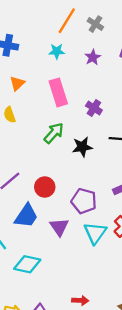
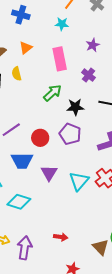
purple star: (93, 57) -> (93, 45), moved
purple pentagon: (84, 201) -> (70, 134), moved
blue trapezoid: (26, 216) -> (22, 161), turned 50

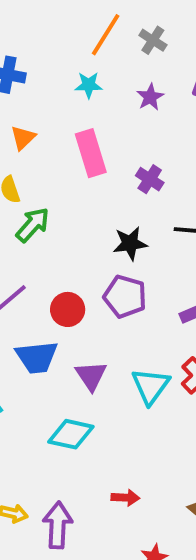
purple star: (93, 45) -> (150, 97), moved
green arrow: (52, 93) -> (33, 225), moved
cyan diamond: (19, 202) -> (71, 434), moved

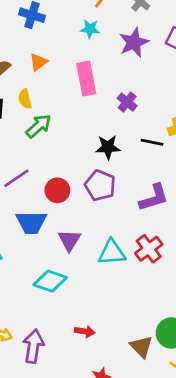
purple star: (150, 97) -> (134, 42), size x1.5
cyan triangle: (151, 386) -> (112, 252), turned 44

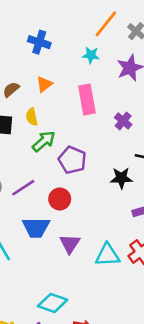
black star: (108, 147) -> (121, 178), moved
purple pentagon: (100, 185) -> (72, 160), moved
cyan diamond: (50, 281) -> (53, 303), moved

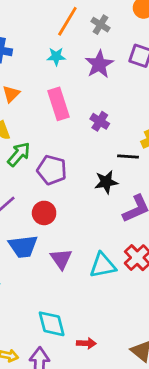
cyan diamond: (53, 303) -> (52, 324), turned 64

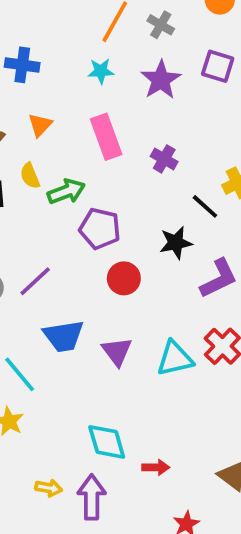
green arrow: (19, 154) -> (66, 192), moved, turned 30
black line: (128, 156) -> (205, 206), turned 40
red circle: (44, 213) -> (124, 278), moved

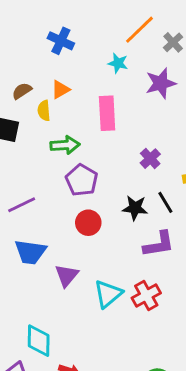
purple cross: (164, 159) -> (150, 159), moved
yellow semicircle: (30, 176) -> (44, 111), moved
black line: (205, 206) -> (165, 202), moved
cyan triangle: (175, 359) -> (108, 294), turned -44

